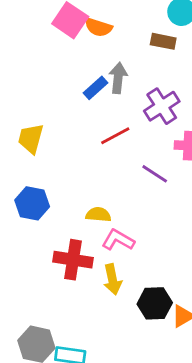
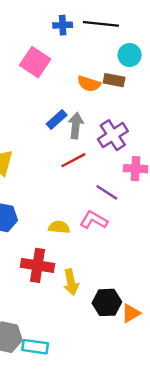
orange semicircle: (98, 27) -> (89, 84), moved
gray arrow: (118, 78) -> (76, 126), moved
pink L-shape: (118, 240) -> (94, 220), moved

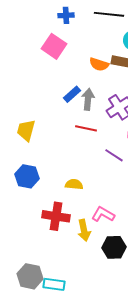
blue cross: (63, 25) -> (66, 15), moved
red line: (73, 160) -> (86, 128), turned 40
pink L-shape: (94, 220) -> (103, 214), moved

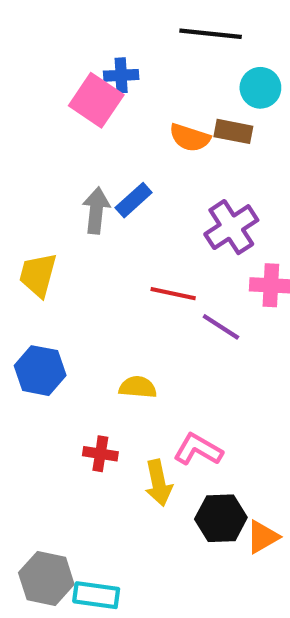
blue cross: (66, 15) -> (121, 75), moved
gray arrow: (88, 99) -> (96, 210), moved
red line: (86, 128) -> (173, 294), moved
red cross: (56, 216) -> (100, 454), size x0.6

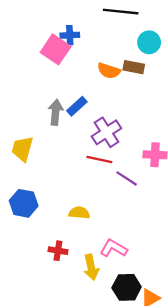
purple cross: (231, 227) -> (106, 132), moved

